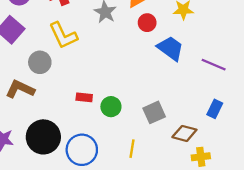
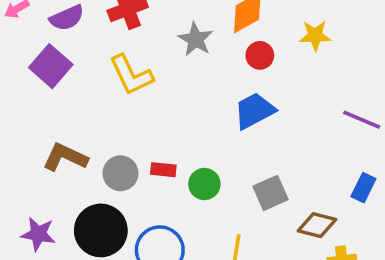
blue trapezoid: (170, 48) -> (254, 111), moved, turned -64
gray circle: (40, 62) -> (120, 173), moved

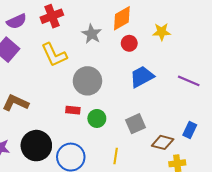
blue trapezoid: (254, 111) -> (142, 77), moved
gray circle: (120, 173) -> (87, 81), moved, size x1.4
blue rectangle: (363, 188) -> (190, 130), moved

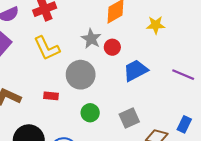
gray star: (92, 34) -> (91, 39), moved
red circle: (129, 43) -> (112, 47), moved
red rectangle: (73, 110) -> (51, 96), moved

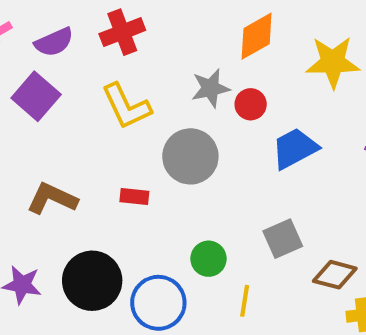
yellow star: (156, 25) -> (333, 62), size x1.5
gray star: (91, 39) -> (210, 88), turned 30
green circle: (90, 113) -> (208, 259), moved

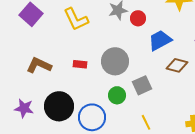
gray circle: (190, 156) -> (115, 61), moved
gray square: (283, 239) -> (142, 85), moved
brown diamond: (335, 275) -> (177, 65), moved
yellow line: (245, 301) -> (146, 122), moved, turned -35

